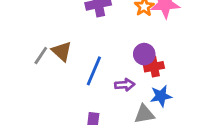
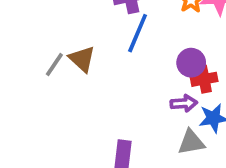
blue line: (94, 71) -> (138, 33), moved
purple arrow: (125, 85) -> (184, 103), moved

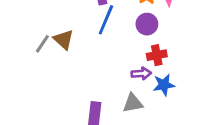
purple circle: (191, 63) -> (147, 24), moved
gray triangle: (191, 142) -> (133, 103), moved

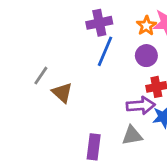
brown triangle: (64, 40) -> (62, 93), moved
purple arrow: (141, 73) -> (141, 105), size x1.4

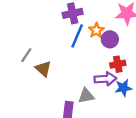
orange star: (146, 26) -> (96, 30), moved
gray triangle: (132, 135) -> (86, 96), moved

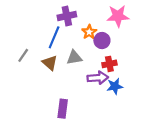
blue line: (77, 36) -> (54, 37), moved
brown triangle: (43, 69) -> (50, 63), moved
gray triangle: (86, 96) -> (74, 58), moved

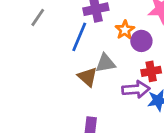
gray line: (23, 55) -> (38, 17), moved
brown triangle: (50, 63) -> (88, 77), moved

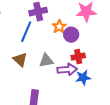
gray triangle: (106, 63) -> (46, 61), moved
brown triangle: (88, 77) -> (20, 60), moved

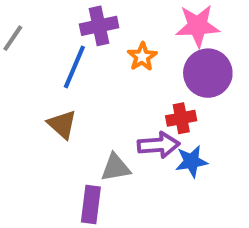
purple circle: (71, 35) -> (208, 73), moved, size x1.5
gray triangle: (46, 61) -> (115, 168), moved

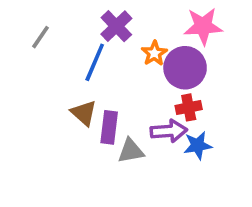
purple cross: (99, 26) -> (116, 26), turned -32
purple circle: (208, 73) -> (185, 68), moved
purple rectangle: (91, 204) -> (109, 127), moved

